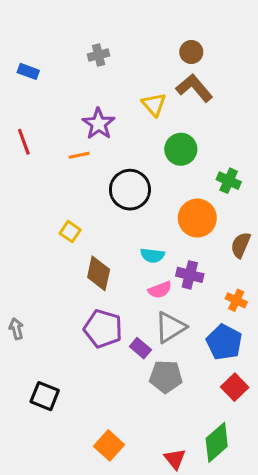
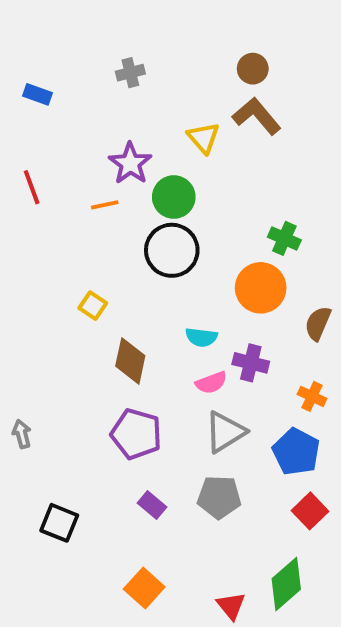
green circle: (181, 149) -> (174, 197), moved
green cross: (229, 181) -> (284, 238), moved
purple rectangle: (140, 348) -> (152, 505), moved

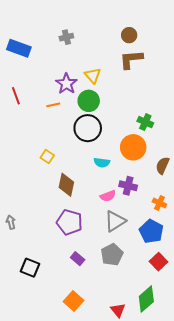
blue rectangle: (38, 94) -> (19, 48), size x1.6
brown L-shape: (257, 116) -> (131, 59), turned -55
yellow triangle: (203, 138) -> (93, 76), moved
cyan semicircle: (201, 337) -> (102, 163), moved
gray pentagon: (219, 497) -> (112, 255), turned -30

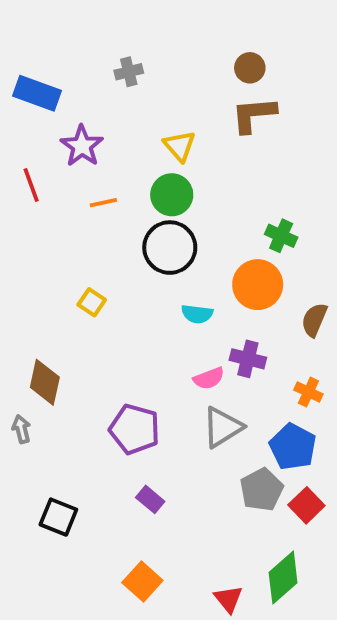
purple star: (66, 84) -> (82, 146), moved
brown diamond: (66, 185) -> (45, 382), moved
gray pentagon: (112, 255) -> (262, 490), moved

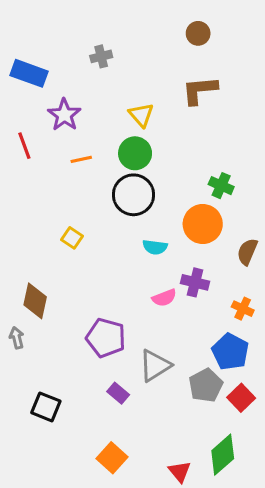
brown circle: (250, 68) -> (198, 33), moved
gray triangle: (222, 427) -> (155, 365), moved

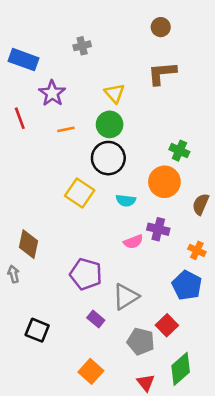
yellow square: (72, 238) -> (80, 193), moved, size x1.6
gray pentagon: (206, 385) -> (141, 341), moved, turned -30
red square: (241, 398) -> (167, 325), moved

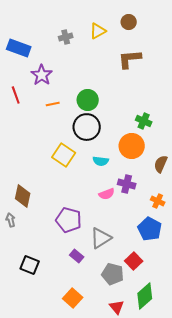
yellow triangle: (115, 93) -> (98, 31), moved, turned 42

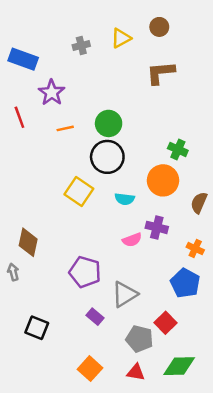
green diamond: (145, 296) -> (179, 366), turned 40
red triangle: (117, 307) -> (136, 372), moved, turned -42

